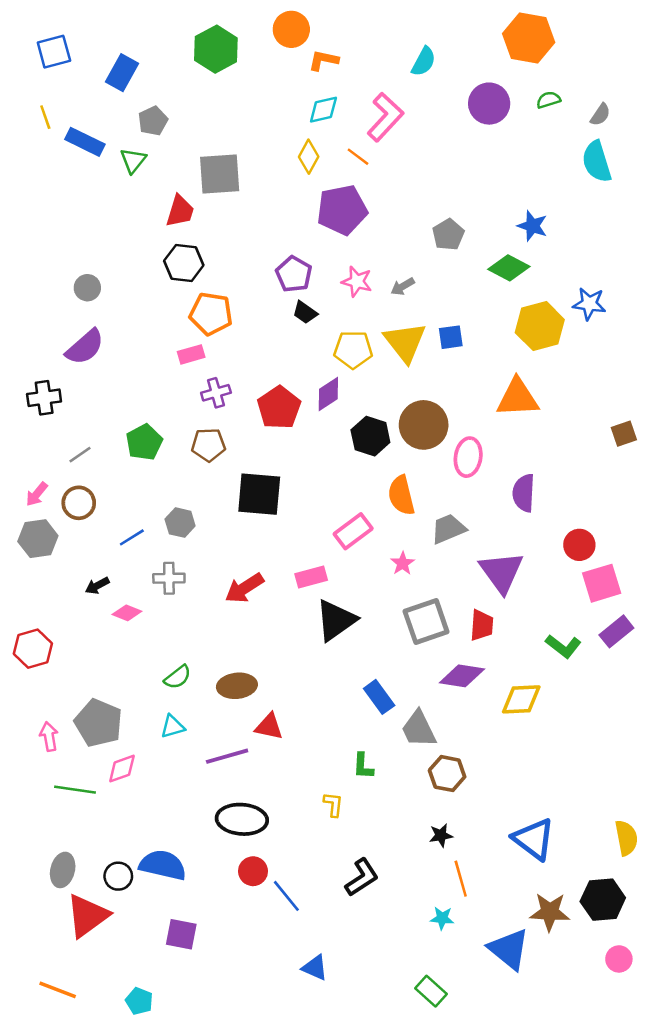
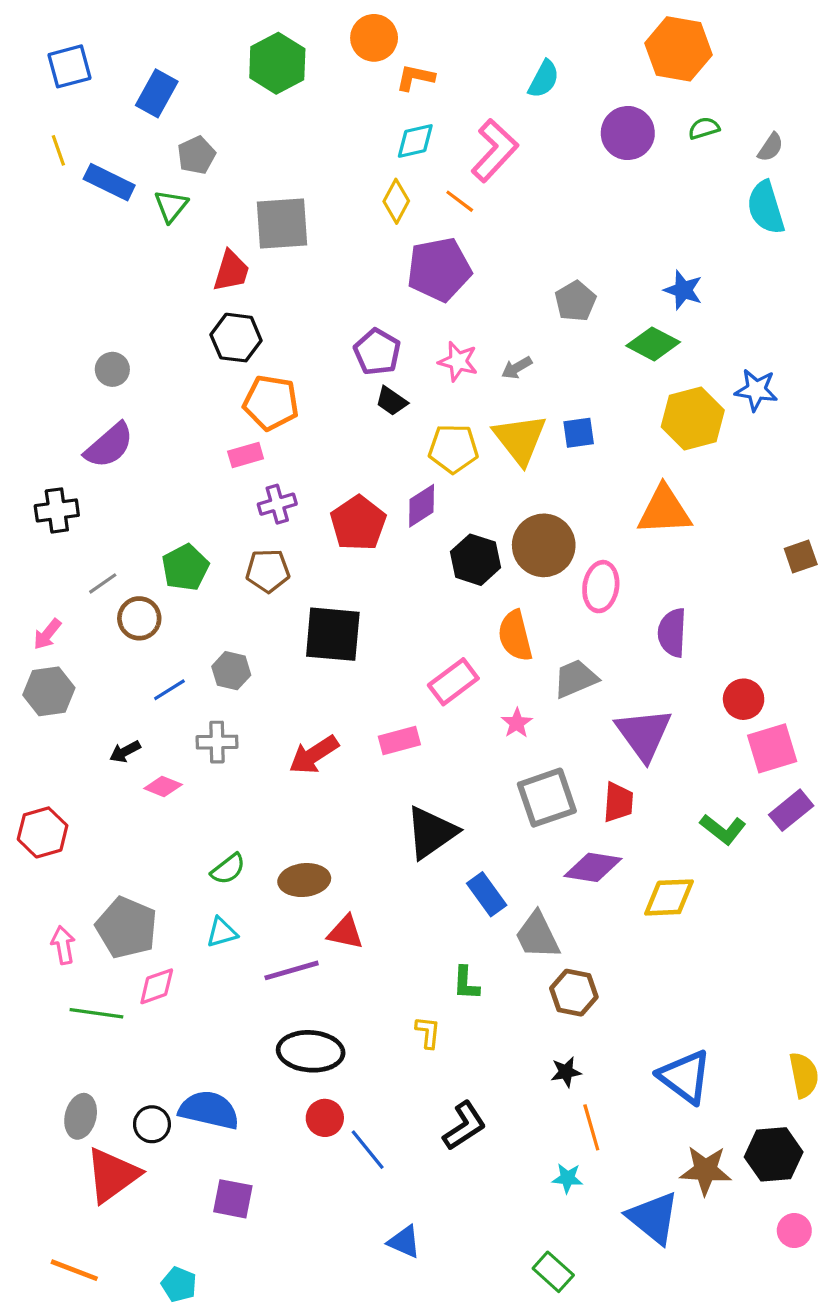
brown circle: (79, 503) -> (139, 618), moved
black triangle: (336, 620) -> (431, 832), moved

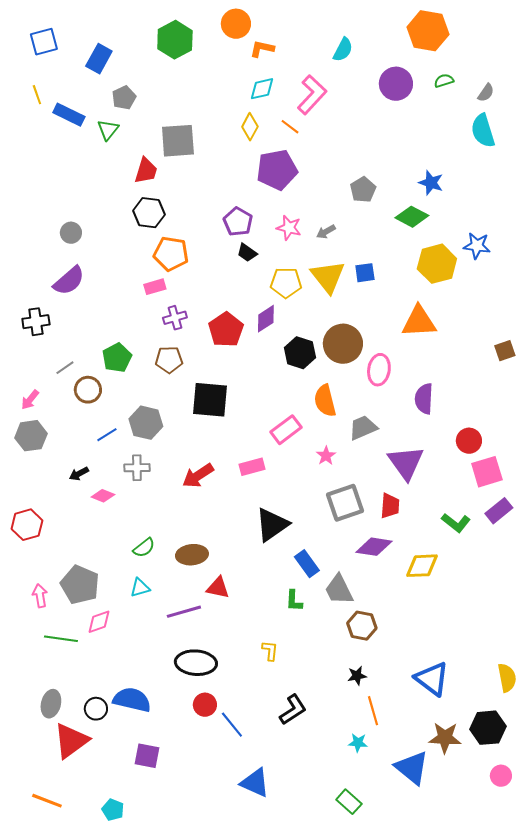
gray hexagon: (231, 671) -> (146, 423), size x1.4
green L-shape: (466, 983) -> (294, 601), moved
blue triangle: (404, 1242) -> (255, 783), size x1.4

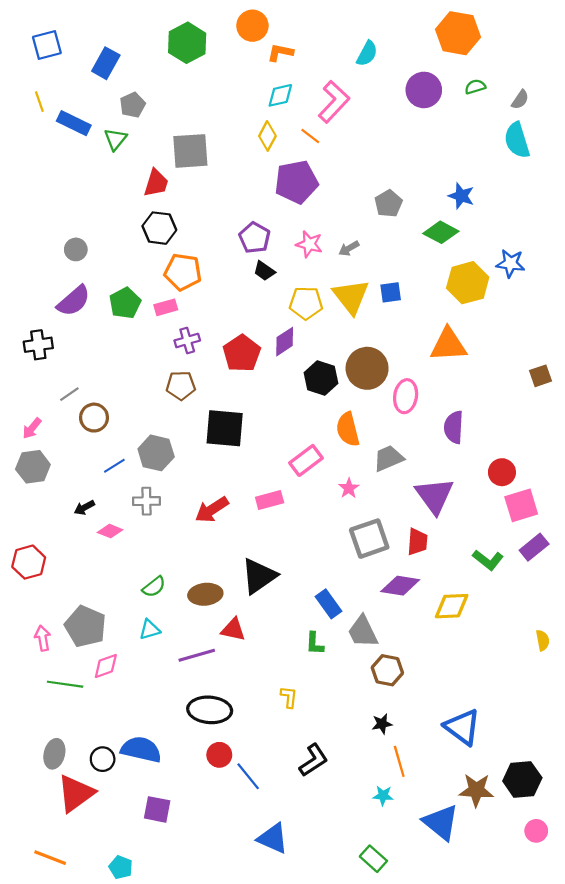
green pentagon: (117, 358) -> (125, 303), moved
black triangle: (272, 525) -> (259, 576), moved
yellow semicircle: (507, 678) -> (543, 640), moved, size x0.7

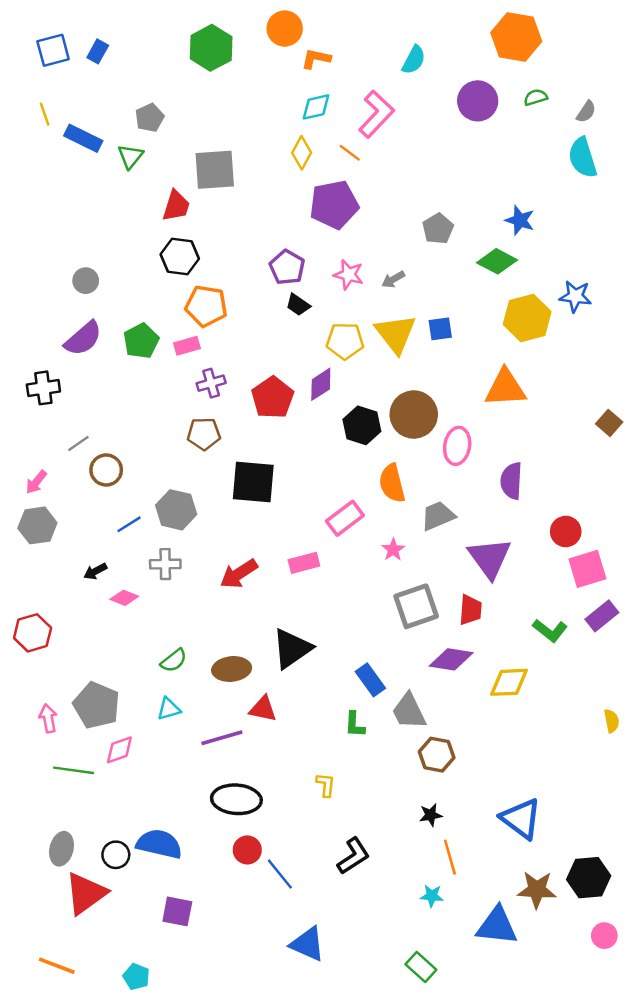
blue rectangle: (106, 63) -> (98, 51), moved, size x0.7
brown square: (540, 376) -> (609, 423), turned -30
blue triangle: (441, 822) -> (497, 926), turned -33

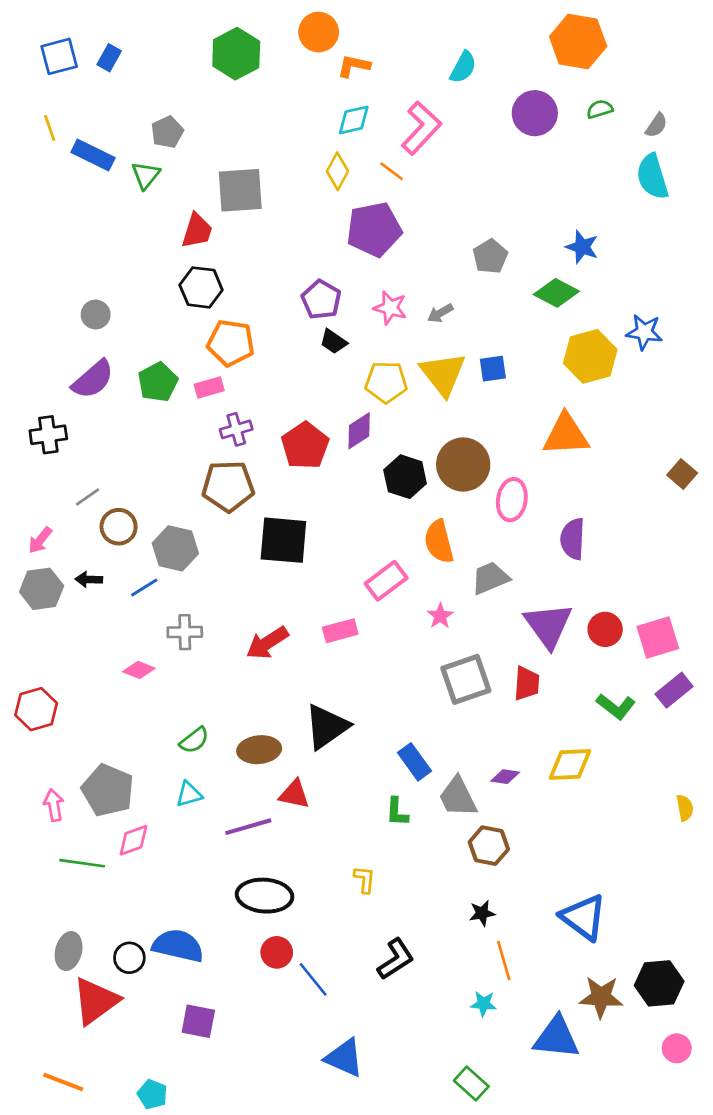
brown pentagon: (204, 434) -> (228, 486), size x1.4
gray hexagon: (176, 510) -> (175, 548), moved
red circle: (566, 532) -> (605, 629), moved
black arrow: (95, 571) -> (89, 579), moved, turned 30
purple diamond: (451, 659) -> (505, 777), moved, size x0.6

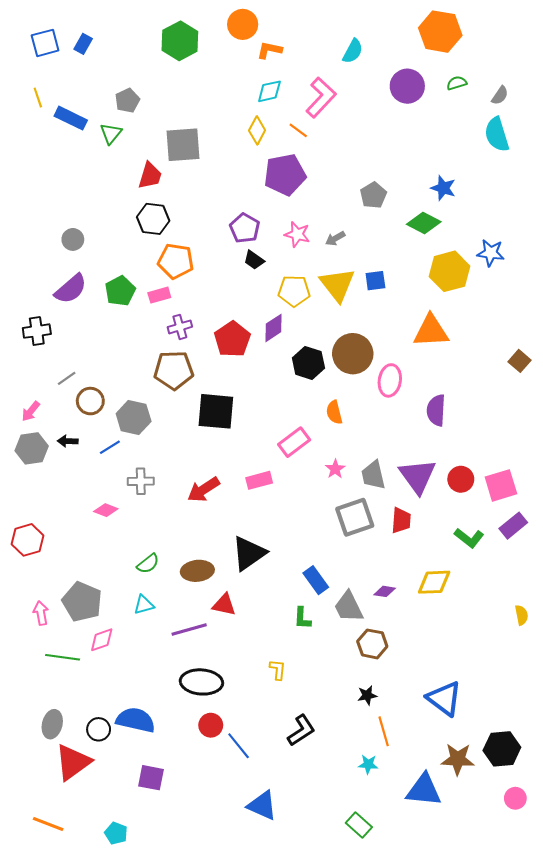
orange semicircle: (439, 542) -> (334, 412), size x0.7
gray trapezoid: (490, 578) -> (373, 475), moved, turned -80

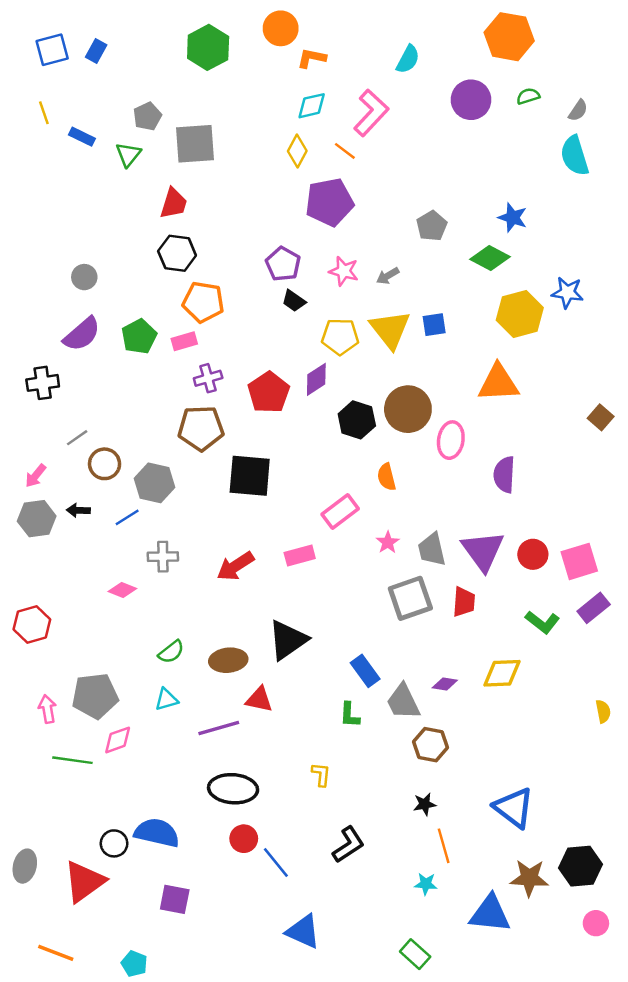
blue rectangle: (71, 118) -> (82, 137), size x0.7
gray square: (183, 145) -> (195, 144), moved
gray pentagon: (82, 602) -> (95, 696), turned -30
gray ellipse: (52, 724) -> (25, 866), moved

